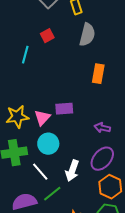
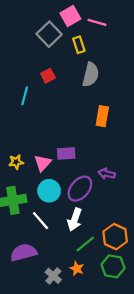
yellow star: (17, 117) -> (16, 162), size x0.6
purple ellipse: (102, 159) -> (80, 189), moved
green line: (52, 194) -> (85, 244), moved

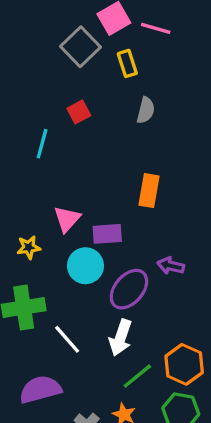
gray semicircle: (91, 75) -> (146, 110), size x0.7
orange rectangle: (102, 116) -> (149, 191), moved
pink triangle: (43, 163) -> (67, 219), moved
cyan circle: (49, 191) -> (85, 266), moved

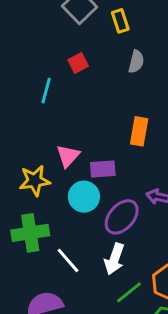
yellow star: (29, 247) -> (35, 181), size x1.5

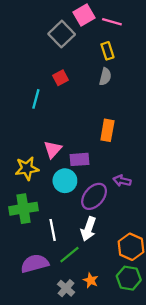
yellow rectangle: (120, 21) -> (107, 51), moved
white line: (68, 260) -> (53, 230), turned 30
green line: (129, 292) -> (69, 255), moved

